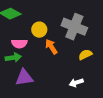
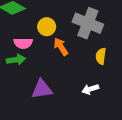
yellow semicircle: (85, 55) -> (101, 56), turned -56
purple triangle: (24, 78) -> (42, 89), moved

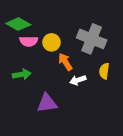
pink semicircle: (23, 43) -> (29, 41), moved
white arrow: (90, 89) -> (78, 80), moved

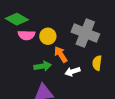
green arrow: (22, 74) -> (43, 66), moved

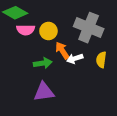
white arrow: (72, 72) -> (75, 59), moved

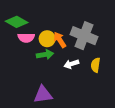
orange arrow: (62, 50) -> (60, 40), moved
green arrow: (43, 63) -> (45, 55), moved

